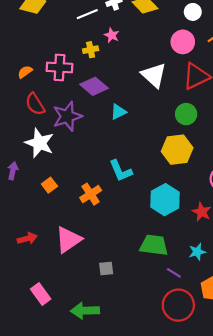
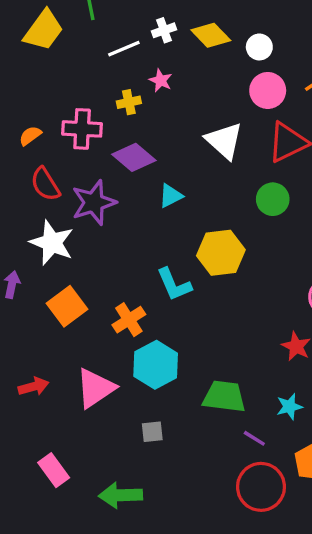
white circle: (193, 12) -> (259, 47), moved
yellow hexagon: (177, 150) -> (221, 253), moved
orange square: (49, 185) -> (67, 306), size x1.6
cyan hexagon: (165, 200) -> (156, 365), moved

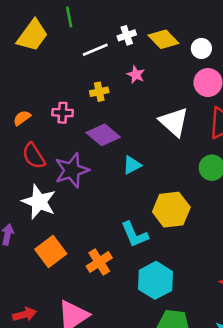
pink star: (161, 80) -> (136, 75), moved
pink cross: (82, 129) -> (63, 113), size x0.7
cyan hexagon: (156, 365) -> (156, 280), moved

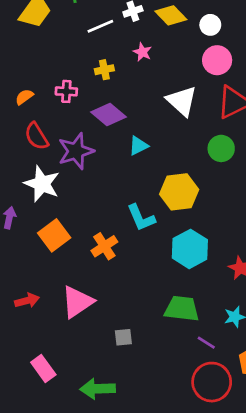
cyan hexagon: (156, 280) -> (190, 249), moved

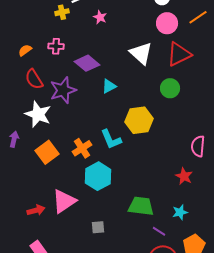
pink star: (142, 52) -> (100, 17), moved
yellow cross: (104, 70) -> (62, 12), moved
orange cross: (104, 246) -> (82, 148), moved
cyan hexagon: (190, 249) -> (98, 176), moved
red arrow: (27, 301) -> (36, 210), moved

